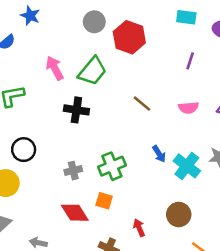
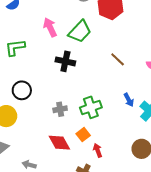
orange square: (104, 201) -> (83, 135), turned 32
red arrow: (139, 228) -> (98, 150), moved

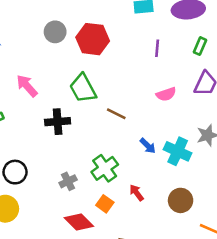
green trapezoid: (80, 31) -> (83, 88), moved, turned 125
brown line: (118, 59) -> (116, 114), moved
red arrow: (98, 150) -> (137, 193), moved

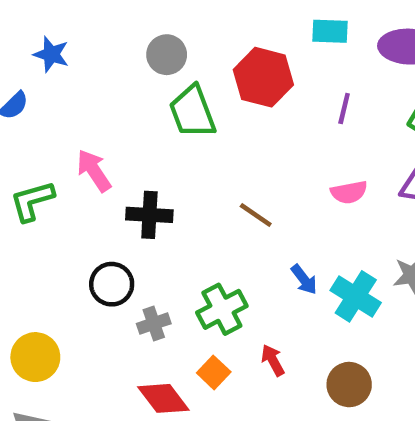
red hexagon: (93, 39) -> (263, 77), moved
pink arrow: (27, 86) -> (94, 171), moved
green trapezoid: (83, 88) -> (192, 112), moved
black circle: (15, 172) -> (112, 284), moved

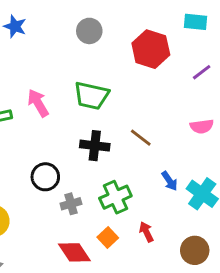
purple line: (344, 108) -> (202, 72), turned 36
green trapezoid: (192, 112) -> (91, 96), moved, turned -60
black cross: (149, 215) -> (95, 146), moved

